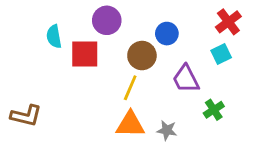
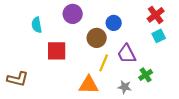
red square: (85, 54) -> (57, 51), moved
cyan square: (221, 54) -> (159, 36), moved
yellow line: (130, 88) -> (104, 63), moved
gray star: (167, 130) -> (125, 87), moved

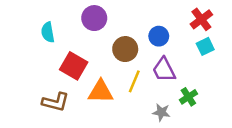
blue circle: (114, 23) -> (159, 36), moved
red square: (57, 51) -> (74, 66), turned 30
brown L-shape: (18, 79) -> (56, 102), moved
orange triangle: (89, 85) -> (101, 92), moved

